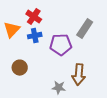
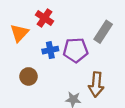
blue cross: (35, 36) -> (50, 50), moved

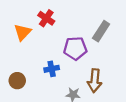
blue cross: (50, 50) -> (52, 69), moved
brown circle: (29, 76) -> (17, 81), moved

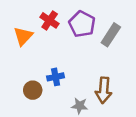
purple pentagon: (75, 48) -> (82, 24), moved, turned 30
brown circle: (17, 81) -> (33, 90), moved

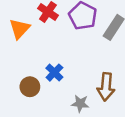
blue cross: (56, 77) -> (54, 73), turned -35

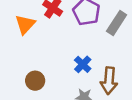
blue cross: (54, 73) -> (83, 64), moved

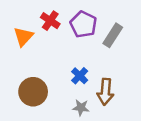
brown circle: (35, 81) -> (33, 92), size x1.5

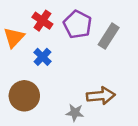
blue cross: (80, 76) -> (42, 57), moved
brown arrow: (105, 92) -> (101, 96), turned -100

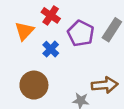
purple pentagon: (77, 24) -> (81, 33), moved

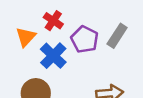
blue cross: (51, 49) -> (53, 56), size x1.5

